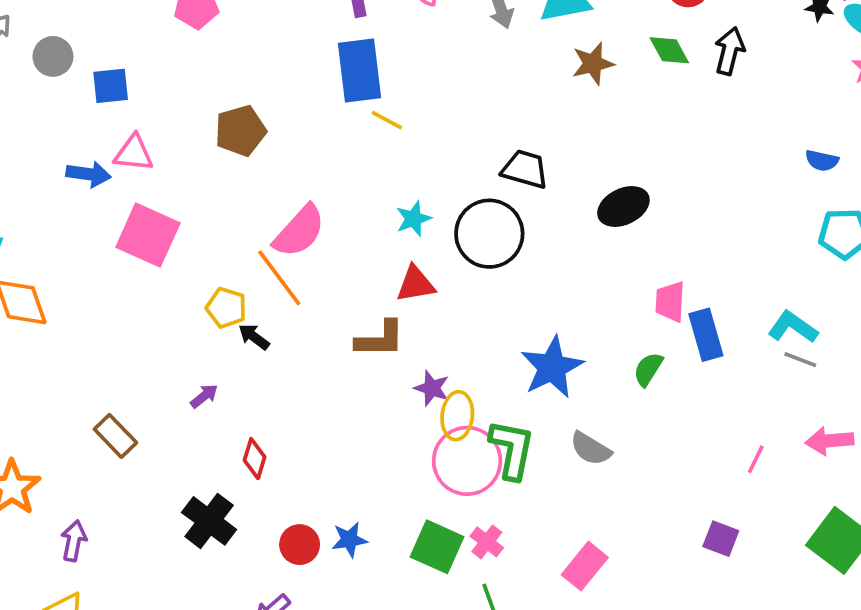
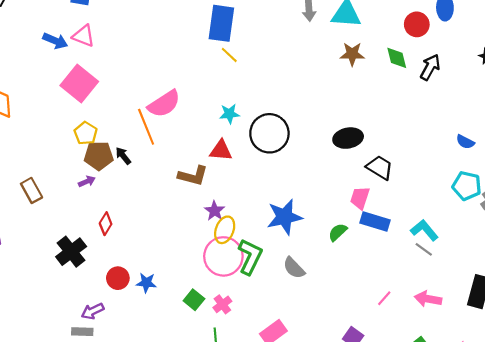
brown pentagon: (240, 131) -> (99, 156), moved
black trapezoid: (525, 169) -> (380, 168), moved
yellow pentagon: (226, 308) -> (86, 133), moved
blue rectangle: (706, 335) -> (375, 222), turned -72
green square: (437, 547) -> (194, 300), size x0.7

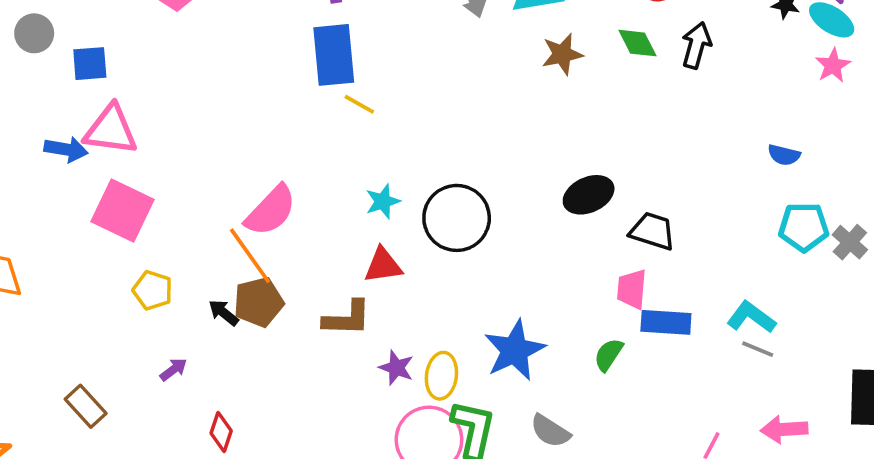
pink triangle: (84, 36) -> (111, 130), size x1.4
brown pentagon: (99, 156) -> (259, 302), moved
yellow ellipse: (225, 230) -> (441, 376), moved

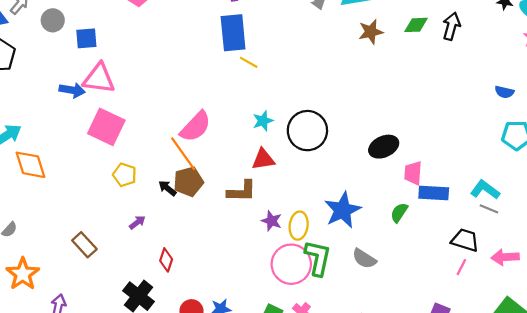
green diamond: (637, 43) -> (416, 25), turned -65
black ellipse: (589, 195) -> (384, 147), moved
black trapezoid: (652, 231) -> (465, 240), moved

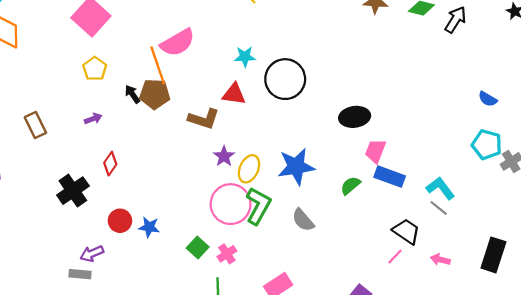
pink arrow: (505, 257) -> (440, 260), size x0.7

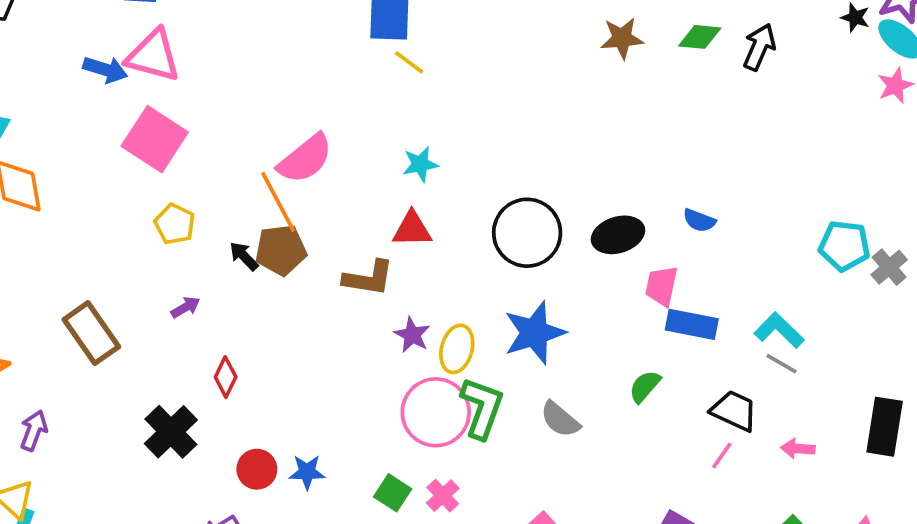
black circle: (285, 79) -> (527, 233), moved
blue semicircle: (488, 99) -> (699, 220), moved
brown rectangle: (35, 125) -> (91, 333), size x1.4
green semicircle: (350, 185) -> (645, 386), moved

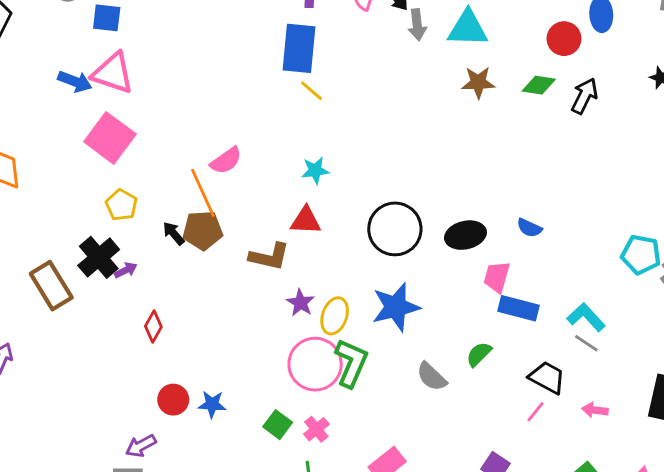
pink semicircle: (305, 159) -> (226, 161), size x0.7
gray semicircle: (560, 419) -> (432, 377), moved
black cross: (171, 432) -> (99, 257), moved

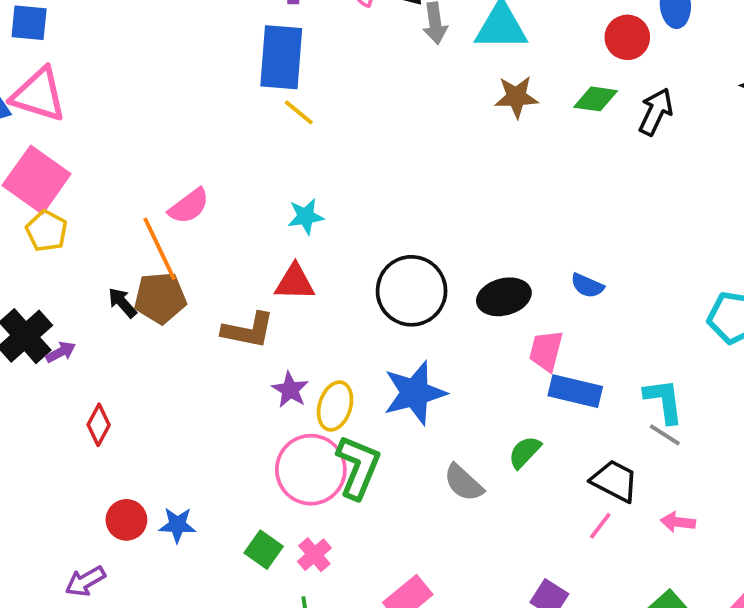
yellow pentagon: (121, 205) -> (47, 231), moved
cyan L-shape: (586, 317) -> (664, 401), turned 36

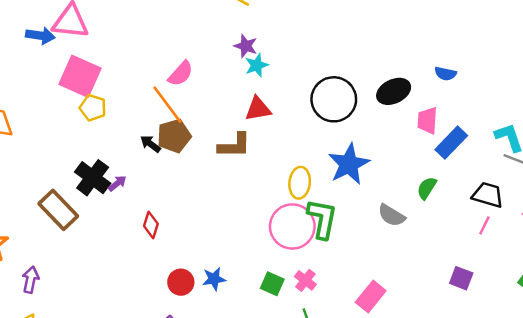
purple star: (290, 390) -> (246, 46), moved
blue rectangle: (575, 391) -> (451, 143), turned -48

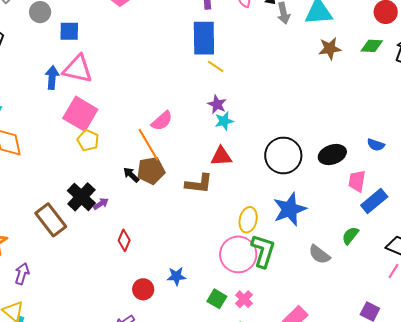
blue arrow: (40, 36) -> (52, 77), turned -100
blue star: (214, 279) -> (176, 276), moved

